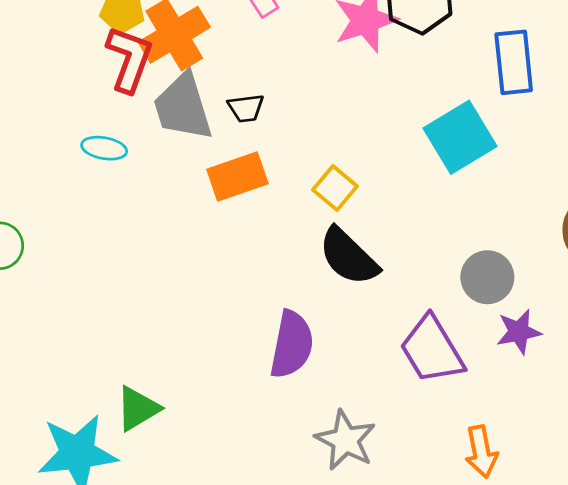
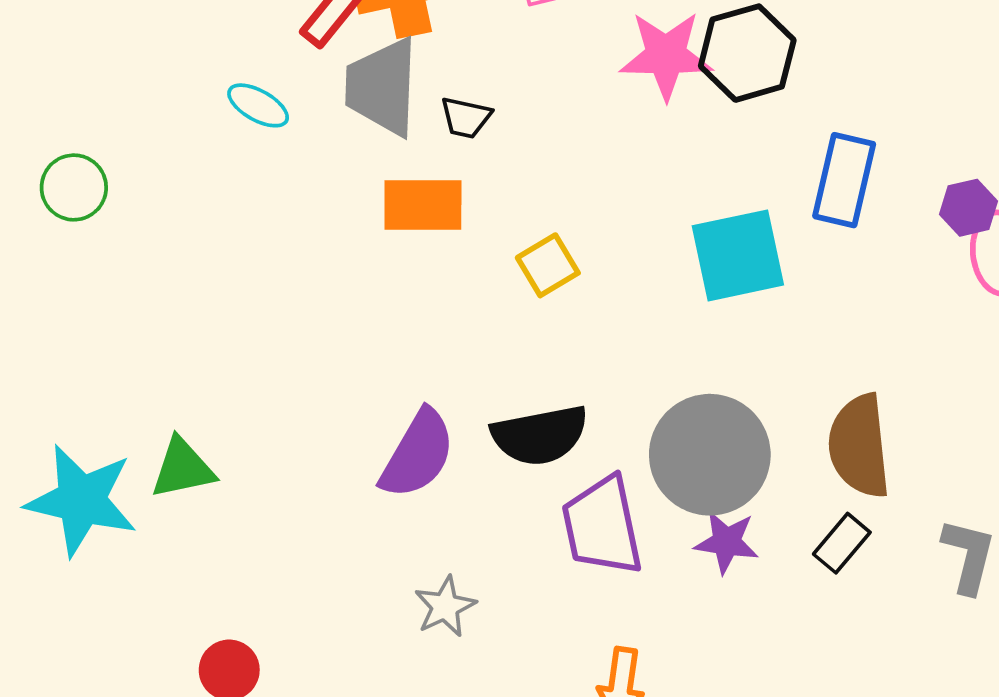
black semicircle: (349, 257) -> (540, 435), moved, turned -74
gray circle: (487, 277) -> (710, 455), size x1.6
gray star: (345, 440) -> (445, 607), size x0.7

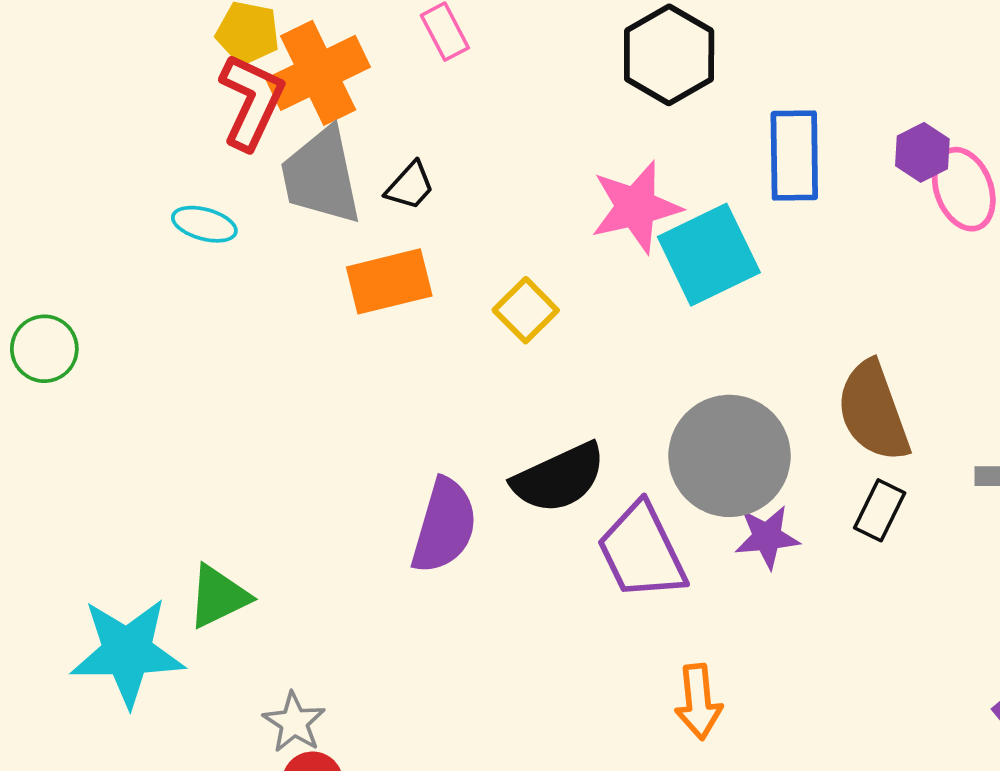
pink star: (666, 55) -> (636, 207), moved
black trapezoid: (466, 118) -> (410, 186), turned -46
gray star: (445, 607) -> (294, 722), moved

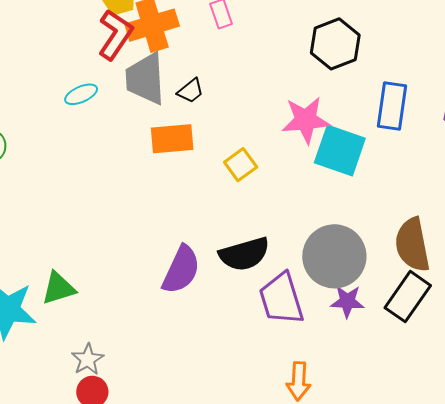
cyan ellipse: (204, 224) -> (81, 94), turned -48
cyan square: (709, 255) -> (340, 150), turned 36
black rectangle: (880, 510) -> (408, 297), size x1.6

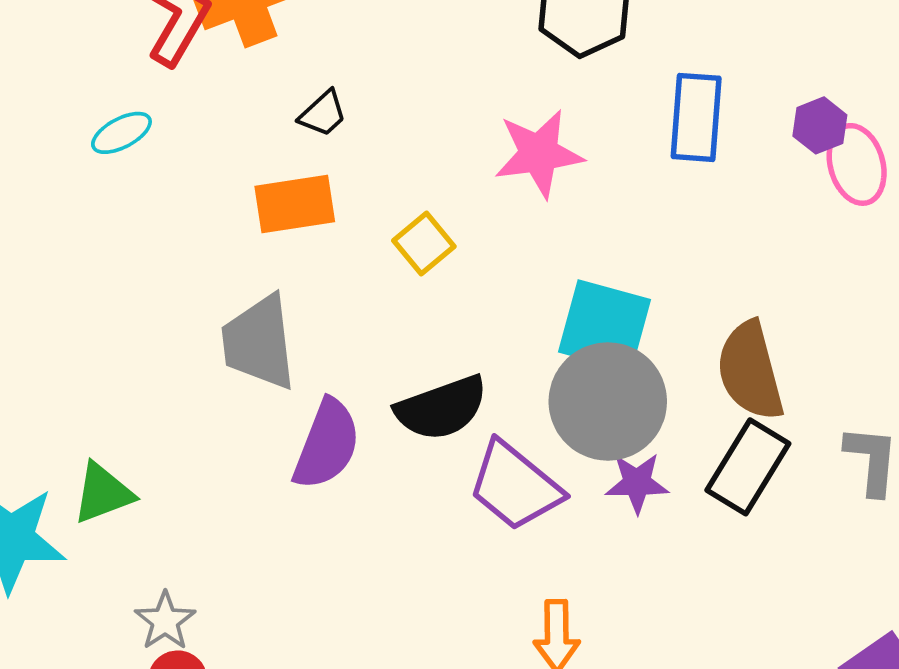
gray trapezoid: (145, 79) -> (259, 342), moved
cyan square: (340, 150) -> (604, 326), moved
purple trapezoid: (281, 299) -> (515, 486), turned -30

